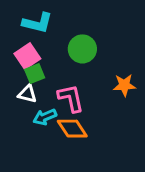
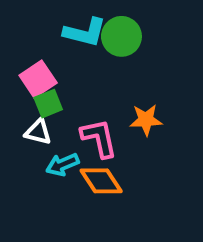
cyan L-shape: (37, 23) -> (85, 32), moved
green circle: (82, 49) -> (121, 36), moved
orange star: (124, 85) -> (146, 120), moved

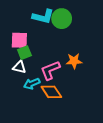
pink square: (38, 79) -> (19, 40), turned 36
pink L-shape: (99, 138) -> (50, 70), turned -100

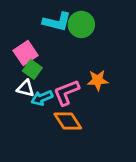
pink square: (19, 40) -> (26, 53), turned -36
green square: (24, 53) -> (32, 69), turned -32
cyan arrow: (32, 84) -> (42, 98), moved

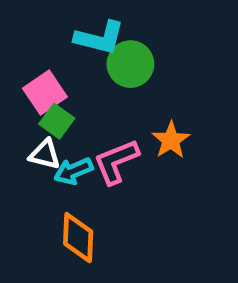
green circle: (81, 24) -> (130, 64), moved
orange star: (98, 80) -> (171, 140), turned -30
orange diamond: (68, 121) -> (78, 238), moved, turned 36

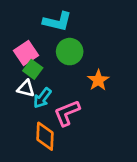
green circle: (130, 64) -> (70, 52), moved
pink L-shape: (116, 162) -> (67, 113), moved
cyan arrow: (73, 171) -> (42, 98), turned -30

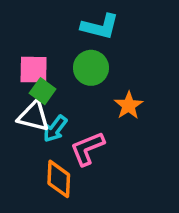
cyan L-shape: (57, 22) -> (100, 27), moved
pink square: (26, 53) -> (34, 70), turned 35
white triangle: (26, 88) -> (34, 116), size x1.4

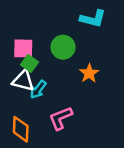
cyan L-shape: (100, 27) -> (93, 19), moved
pink L-shape: (87, 148) -> (61, 118), moved
orange diamond: (59, 179) -> (21, 129), moved

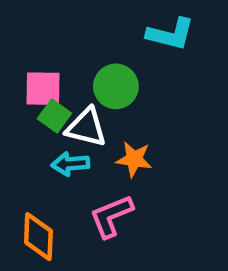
orange star: (89, 73) -> (134, 159), moved, turned -30
white triangle: (23, 81) -> (86, 127), moved
cyan arrow: (38, 89) -> (70, 164), turned 48

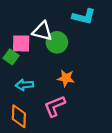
green square: (54, 116) -> (11, 57), moved
white triangle: (86, 127) -> (42, 31), moved
cyan arrow: (70, 164) -> (24, 85), moved

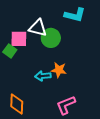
cyan arrow: (24, 85) -> (43, 76), moved
pink L-shape: (55, 106) -> (66, 105), moved

